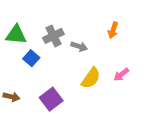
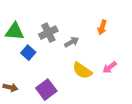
gray arrow: (79, 46) -> (72, 42), turned -48
yellow semicircle: (91, 78) -> (82, 71), turned 90

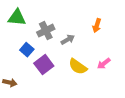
green triangle: (15, 31) -> (17, 18), moved
purple square: (46, 90) -> (44, 65), moved

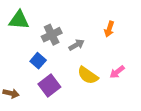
blue square: (27, 50) -> (38, 61), moved
purple square: (44, 65) -> (49, 85), moved

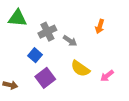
gray arrow: (76, 45) -> (70, 41), turned 64
pink arrow: (117, 72) -> (107, 76), moved

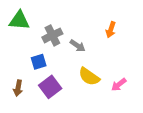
blue square: (35, 55) -> (39, 62), turned 32
brown arrow: (10, 85) -> (18, 88), moved, turned 88

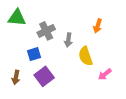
gray arrow: (78, 46) -> (68, 40), turned 64
yellow semicircle: (89, 77) -> (86, 56), moved, turned 36

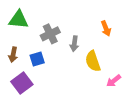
orange arrow: (98, 26) -> (106, 28), turned -40
purple square: (44, 76) -> (22, 83), moved
brown arrow: (16, 77) -> (13, 55), moved

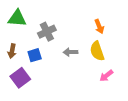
gray arrow: (74, 44) -> (70, 52), moved, turned 80
yellow semicircle: (93, 61) -> (97, 51), moved

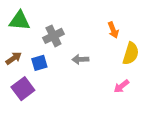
brown arrow: (12, 51) -> (14, 58), turned -136
yellow semicircle: (97, 51) -> (131, 53), moved, turned -144

